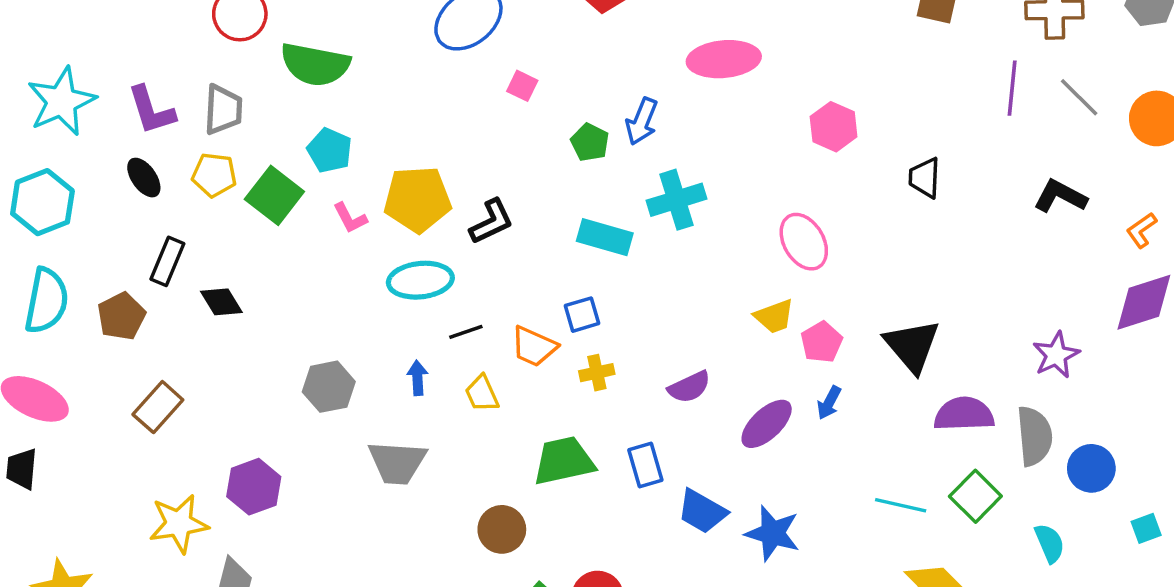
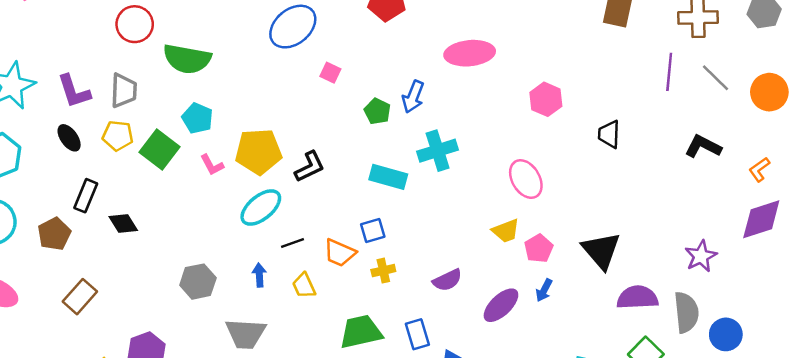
cyan ellipse: (420, 280) -> (261, 208), turned -33

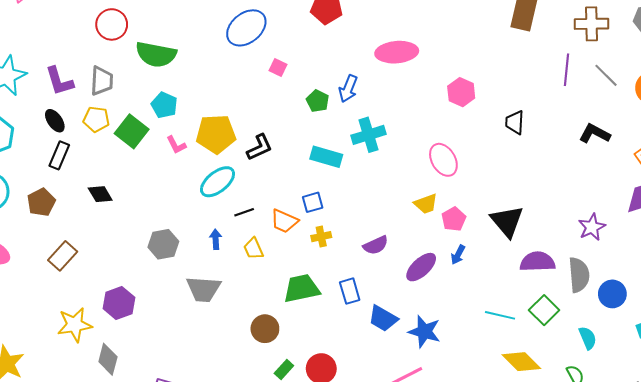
black rectangle: (86, 196) -> (59, 155), moved

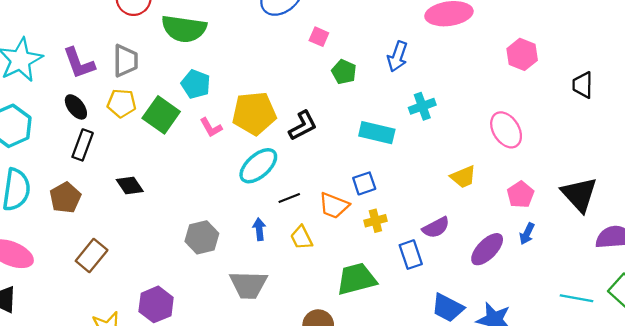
green pentagon: (318, 101) -> (344, 72), moved
cyan cross: (369, 135) -> (422, 106), size x0.7
yellow trapezoid: (426, 204) -> (463, 177), moved
blue rectangle: (350, 291) -> (411, 255), moved

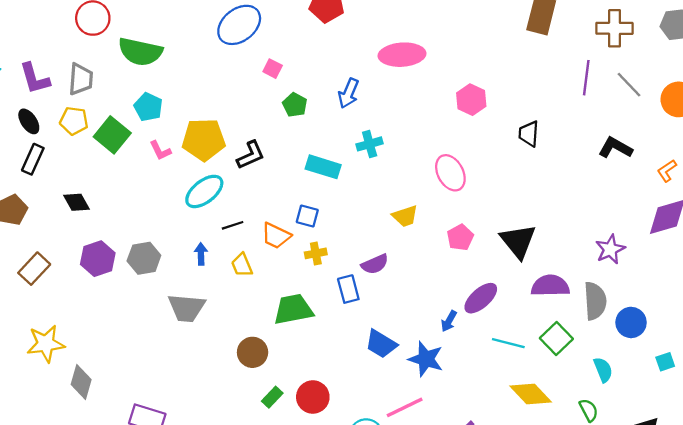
blue square: (364, 183) -> (307, 216), turned 30
blue arrow: (527, 234) -> (449, 321), moved
purple ellipse: (487, 249) -> (481, 298), moved
purple hexagon: (156, 304) -> (98, 259), moved

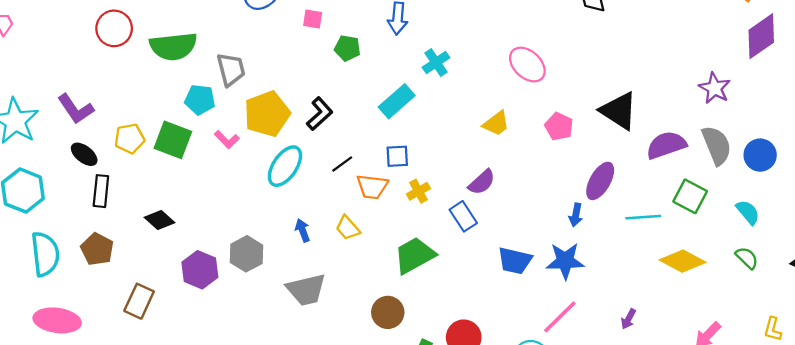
gray trapezoid: (81, 79) -> (231, 69), moved
cyan rectangle: (323, 167) -> (397, 101), turned -40
black line: (233, 225) -> (342, 164), moved

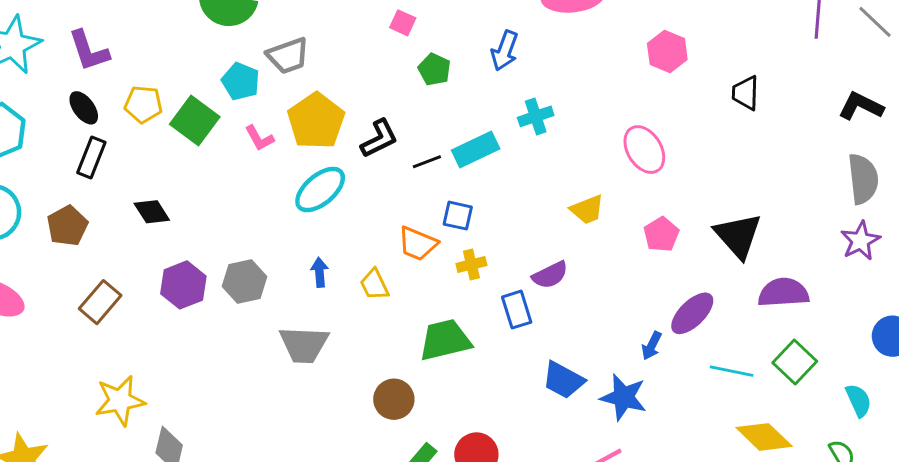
gray trapezoid: (231, 69) -> (288, 56), turned 69
yellow pentagon: (267, 114) -> (316, 121), turned -30
gray semicircle: (717, 145) -> (863, 179), moved
black line: (342, 164) -> (427, 162), moved

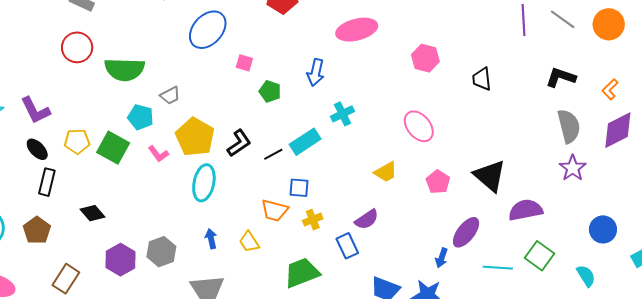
gray trapezoid: (288, 56) -> (170, 95), size x0.7
cyan ellipse: (320, 190) -> (204, 183), turned -30

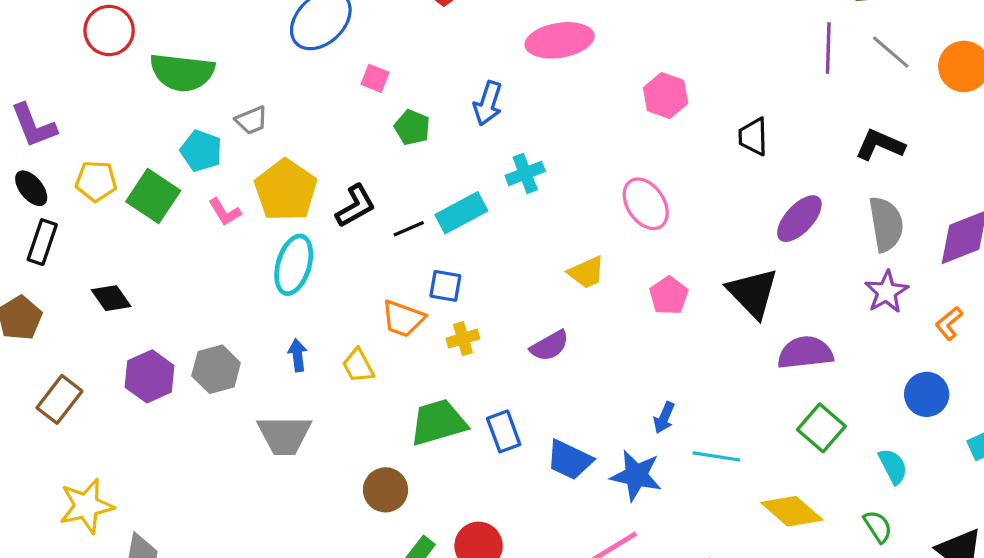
orange L-shape: (610, 89) -> (949, 323), moved
purple ellipse: (466, 232) -> (799, 219), moved
blue rectangle: (347, 246) -> (504, 431), moved
cyan line: (498, 268) -> (716, 456), moved

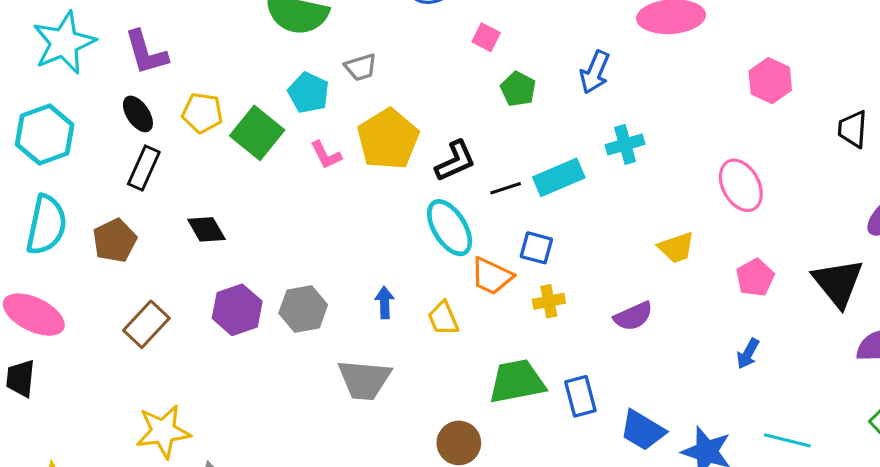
cyan ellipse: (294, 265) -> (450, 228), moved, turned -54
blue arrow: (664, 418) -> (748, 354), moved

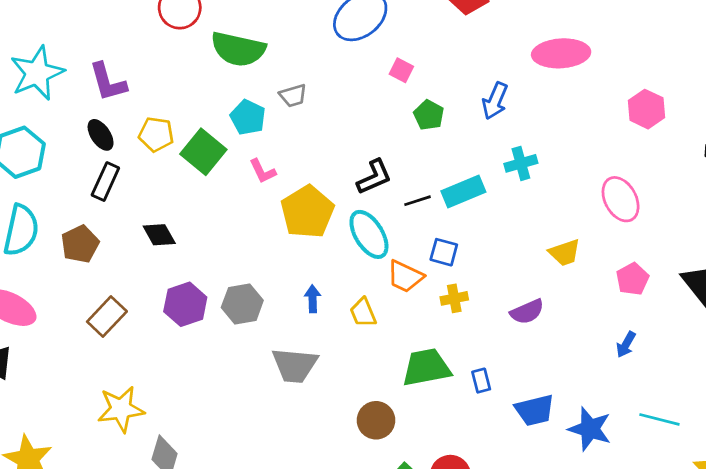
yellow pentagon: (388, 139) -> (307, 212), moved
blue rectangle: (580, 396) -> (481, 381), size x0.7
blue trapezoid: (643, 430) -> (535, 410), turned -45

